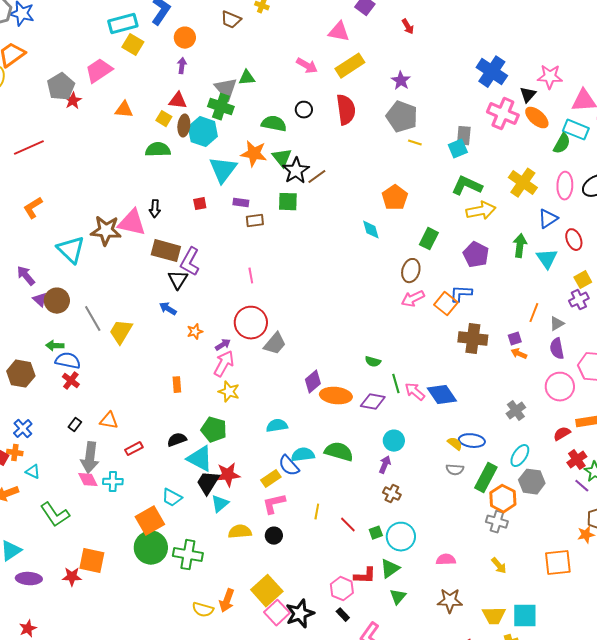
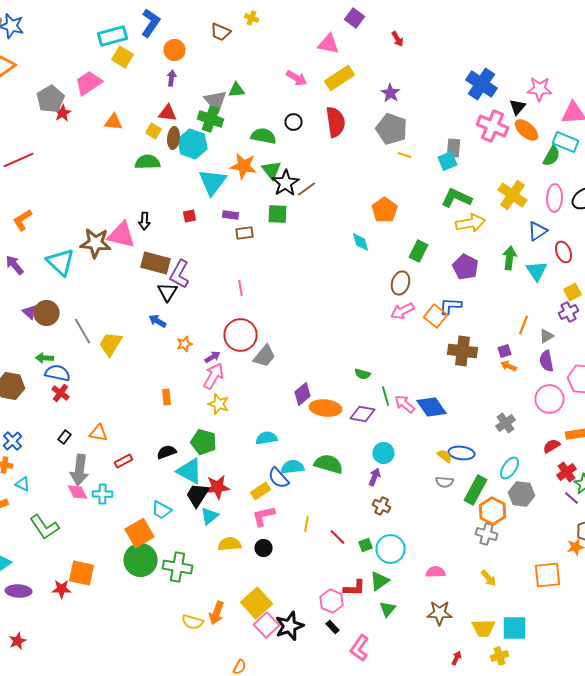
purple arrow: (26, 276) -> (14, 265), moved

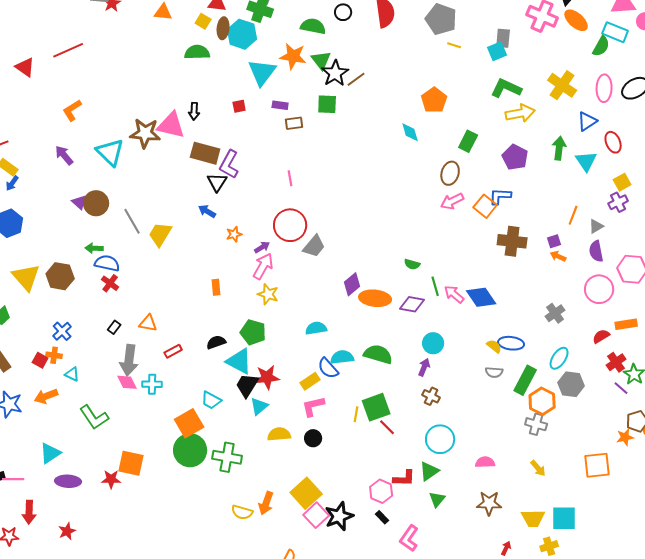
green square: (366, 545) -> (376, 407), moved, size x2.0

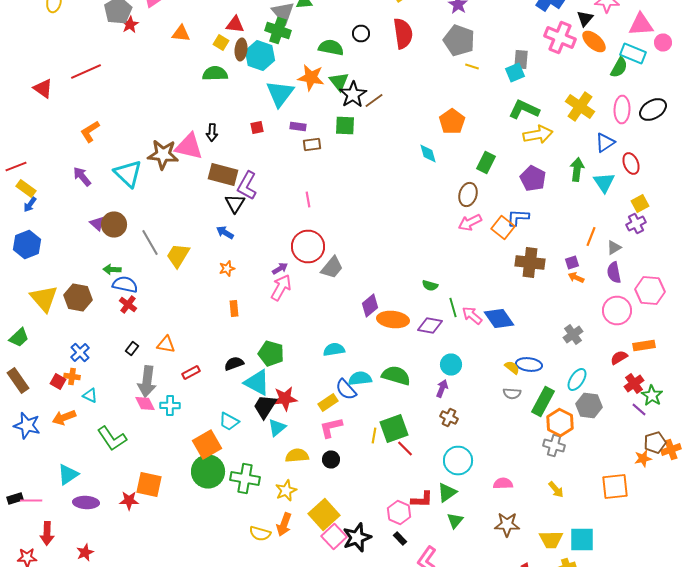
orange star: (234, 234) -> (227, 268), moved
yellow star: (268, 294) -> (286, 490), moved, turned 30

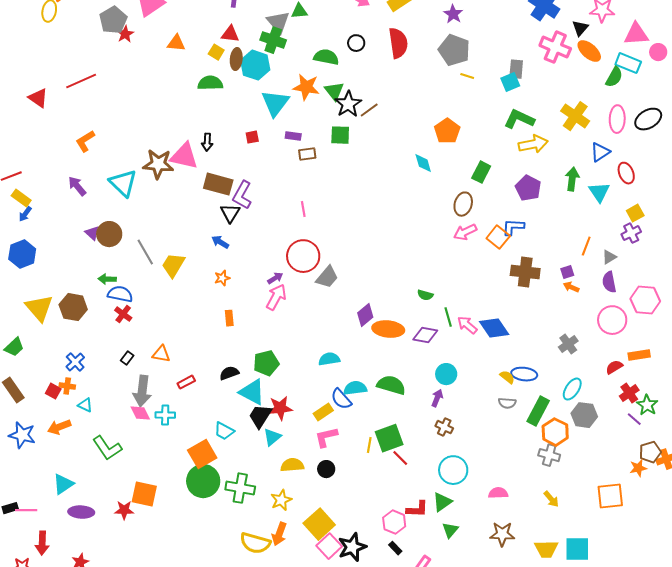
green pentagon: (271, 354) -> (266, 363), turned -30
yellow semicircle: (260, 534) -> (255, 543), size x1.4

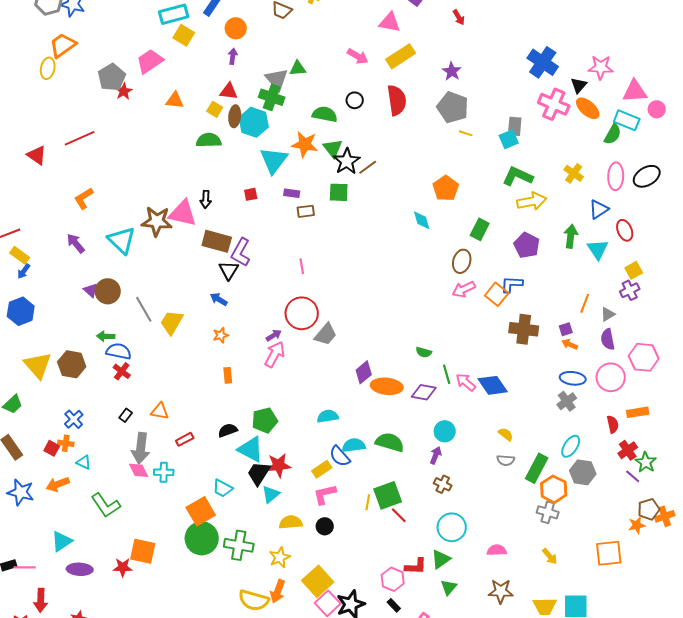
yellow cross: (575, 116) -> (574, 173), size x0.7
red semicircle: (614, 367) -> (613, 424), turned 108
blue ellipse: (524, 374) -> (573, 378), moved

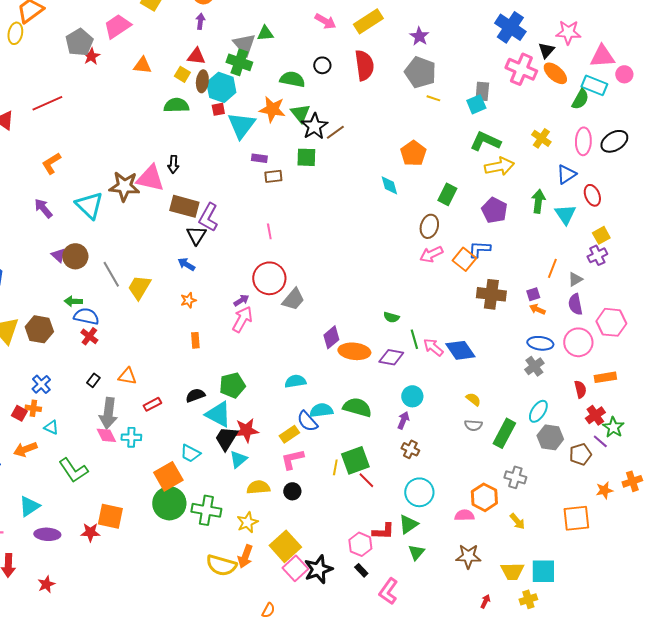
red square: (251, 194) -> (218, 109), moved
orange hexagon: (554, 489) -> (484, 497), moved
brown pentagon: (649, 509) -> (580, 454), moved

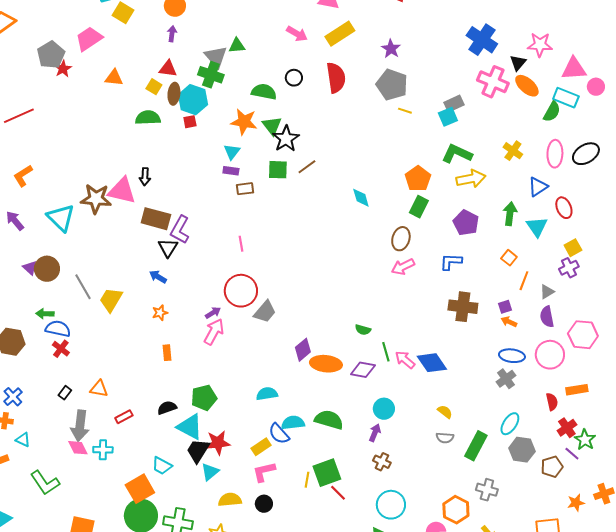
gray rectangle: (482, 91) -> (454, 104), turned 60
cyan triangle: (241, 125) -> (232, 152), moved, size x0.6
brown line: (335, 132) -> (307, 167), moved
orange pentagon: (413, 153) -> (418, 179), moved
orange square: (464, 259) -> (509, 258), moved, size x0.7

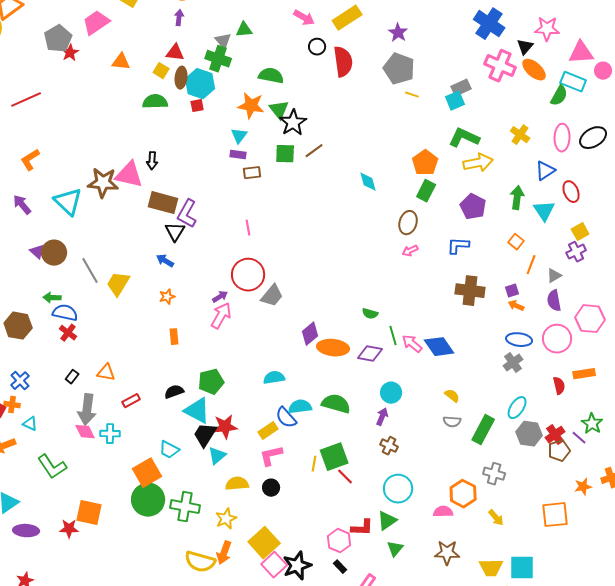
gray triangle: (216, 57) -> (223, 41), size x0.7
black circle: (294, 78) -> (317, 47), moved
pink arrow: (403, 267) -> (410, 251), size x0.7
red cross: (567, 428) -> (555, 435), moved

